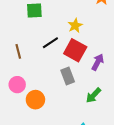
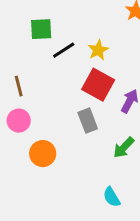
black line: (50, 43) -> (64, 50), moved
pink circle: (17, 85) -> (19, 121), moved

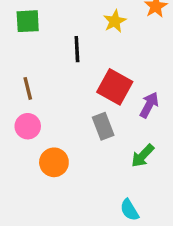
green square: (41, 29) -> (28, 21), moved
black line: (64, 50) -> (77, 49), turned -60
yellow star: (98, 50) -> (115, 21), moved

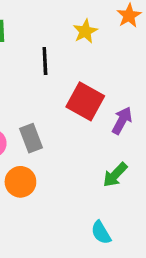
gray rectangle: (103, 126) -> (31, 138), moved

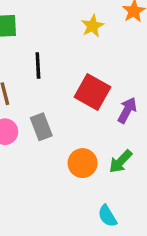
black line: (45, 61) -> (38, 66), moved
orange circle: (20, 182) -> (83, 163), moved

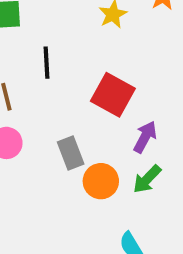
purple arrow: (127, 110) -> (145, 137), moved
gray rectangle: (41, 127) -> (71, 153), moved

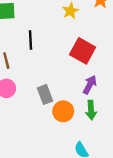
red square: (113, 95) -> (83, 51), moved
green arrow: (147, 179) -> (91, 110), turned -48

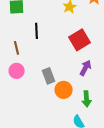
red square: (83, 51) -> (80, 40), turned 30
green arrow: (91, 110) -> (87, 99), moved

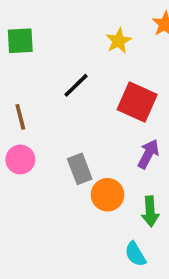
black line: (37, 31) -> (76, 85), moved, turned 49
red square: (80, 40) -> (137, 102), turned -35

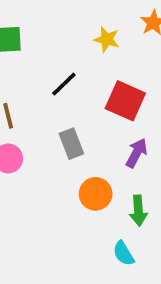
yellow star: (119, 41) -> (107, 39), turned -30
gray rectangle: (80, 169) -> (71, 144), moved

